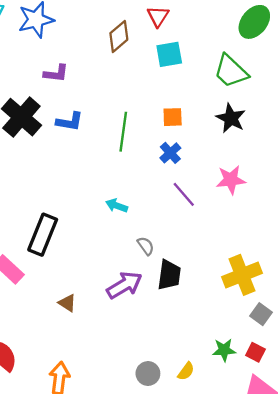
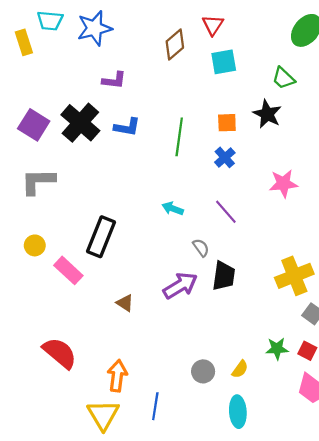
green trapezoid: (231, 71) -> (283, 78), size x0.7
black star: (231, 118) -> (267, 114), moved
purple line: (184, 194) -> (226, 212), moved

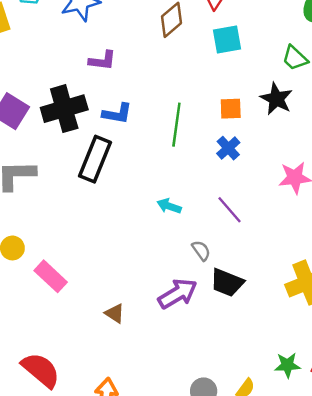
black cross: (80, 123) -> (64, 109), turned 33
black rectangle: (101, 237) -> (95, 159), moved
black trapezoid: (224, 276) -> (227, 283), turned 104

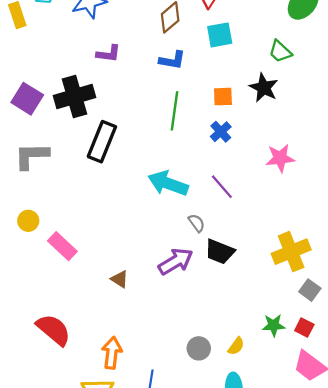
blue L-shape: (117, 114) -> (172, 60), moved
cyan arrow: (169, 206) -> (168, 183), size x1.8

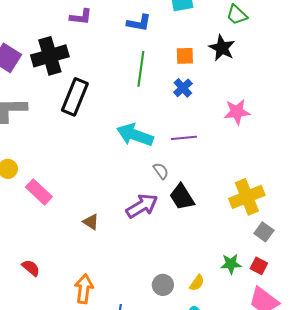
purple line: (222, 187) -> (184, 138), turned -55
black trapezoid: (220, 252) -> (182, 197), turned 36
red semicircle: (54, 330) -> (31, 268), size x0.6

